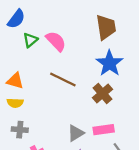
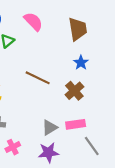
pink semicircle: (56, 41) -> (33, 22), moved
blue star: (109, 63) -> (81, 63), size x0.6

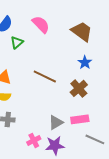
brown trapezoid: (78, 29) -> (82, 31), turned -45
gray line: (92, 146) -> (95, 139), turned -30
pink cross: (13, 147) -> (34, 140), moved

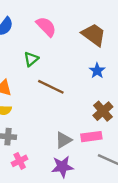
green triangle: (17, 42) -> (31, 59), moved
brown cross: (79, 88) -> (103, 111), moved
pink cross: (34, 140) -> (20, 161), moved

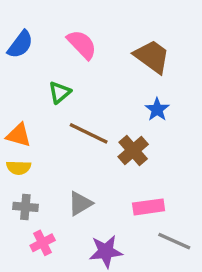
brown cross: (103, 111) -> (133, 150), moved
gray triangle: (64, 140) -> (80, 203), moved

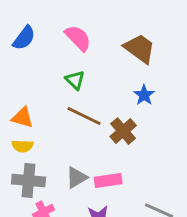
green triangle: (60, 92) -> (75, 80), moved, turned -35
gray cross: (25, 207) -> (29, 181), size x1.5
pink rectangle: (149, 207) -> (108, 181), moved

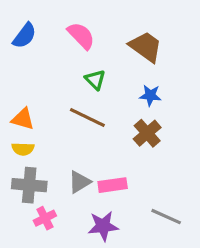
green triangle: (75, 80) -> (95, 80), moved
blue star: (144, 95) -> (150, 95), turned -30
brown cross: (123, 131) -> (147, 133), moved

